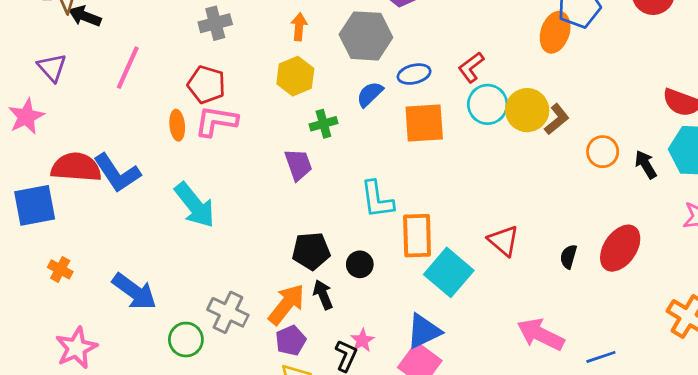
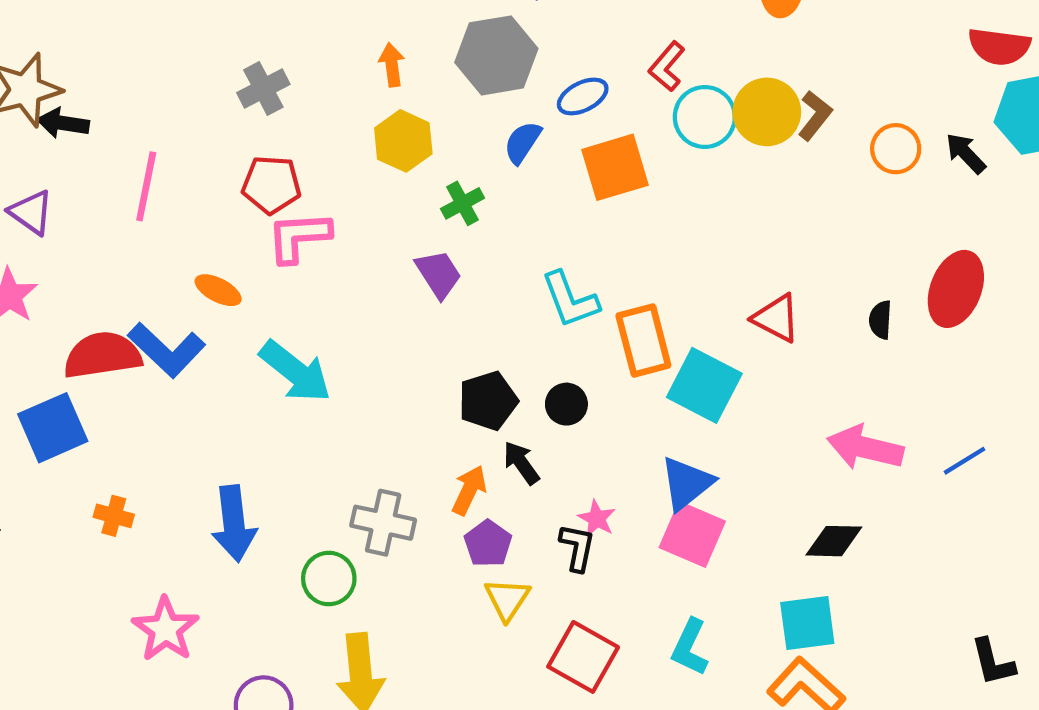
orange ellipse: (177, 125) -> (218, 290), moved, turned -44
blue arrow: (134, 292) -> (234, 524), turned 60
orange arrow: (286, 304) -> (469, 490), size x0.7

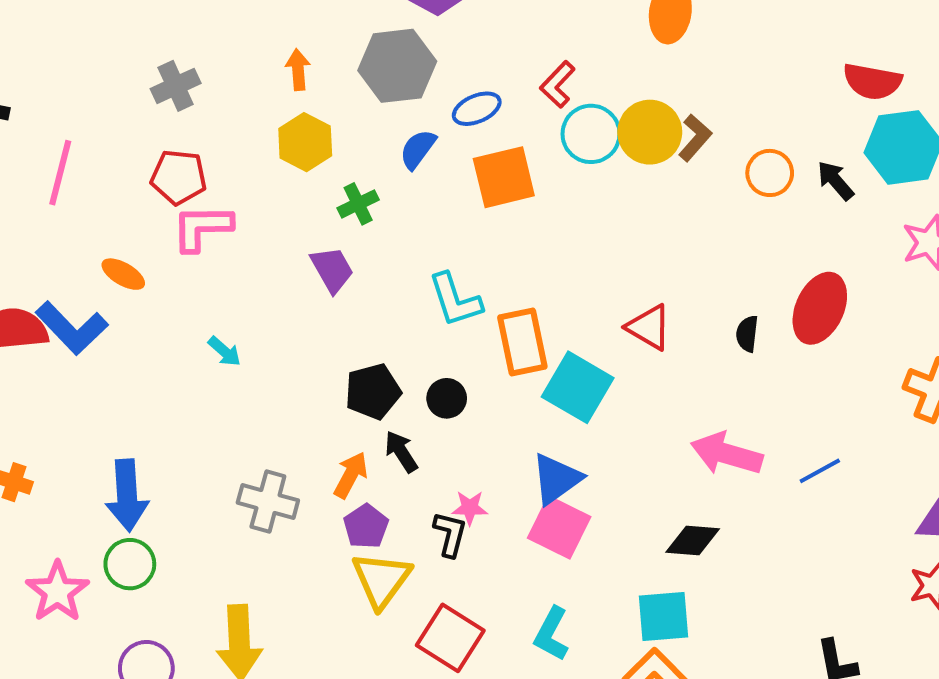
cyan arrow: (295, 372) -> (224, 351), moved, size x0.5
pink star: (597, 519) -> (470, 508), turned -30
green circle: (329, 579) -> (130, 564), moved
yellow triangle: (507, 599) -> (381, 580), size x1.4

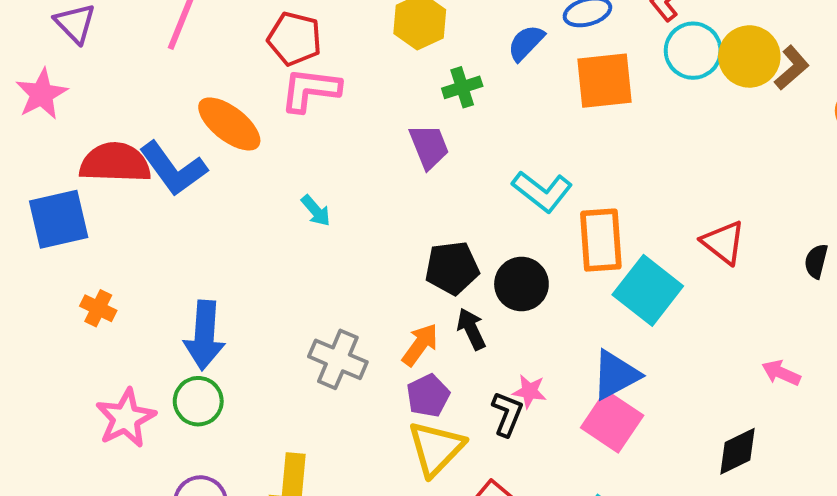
orange ellipse: (123, 274) -> (229, 124), size x1.6
cyan L-shape: (455, 300) -> (542, 191), turned -42
black circle: (447, 398) -> (521, 284), size x1.4
pink arrow: (727, 454) -> (781, 373), size x0.6
black diamond: (693, 540) -> (738, 451), turned -38

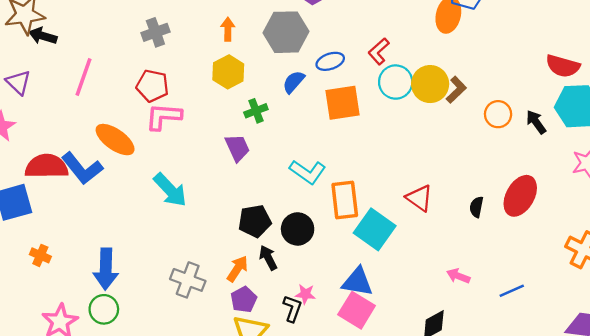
cyan arrow: (316, 211) -> (170, 190), size x1.8
blue triangle: (616, 375) -> (357, 282), turned 40

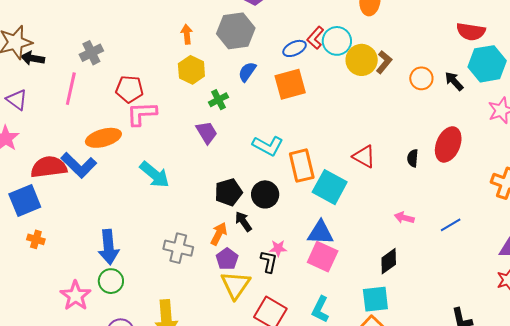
gray cross: (155, 32) -> (91, 53), moved
blue ellipse: (330, 61) -> (295, 48), moved
cyan circle: (396, 82) -> (337, 41), moved
orange ellipse: (115, 140) -> (103, 138), turned -44
orange cross: (40, 255) -> (36, 239), moved

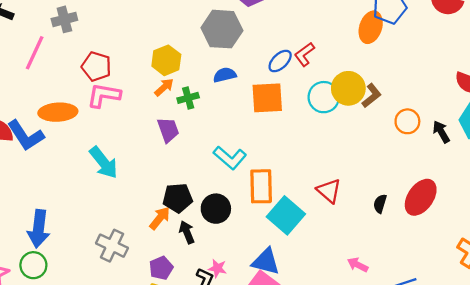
orange arrow: (187, 34) -> (164, 87), moved, turned 42
cyan circle: (337, 41) -> (324, 97), moved
blue ellipse: (295, 48) -> (280, 61), turned -30
blue semicircle: (247, 72) -> (225, 75), turned 30
orange arrow: (219, 234) -> (160, 218), moved

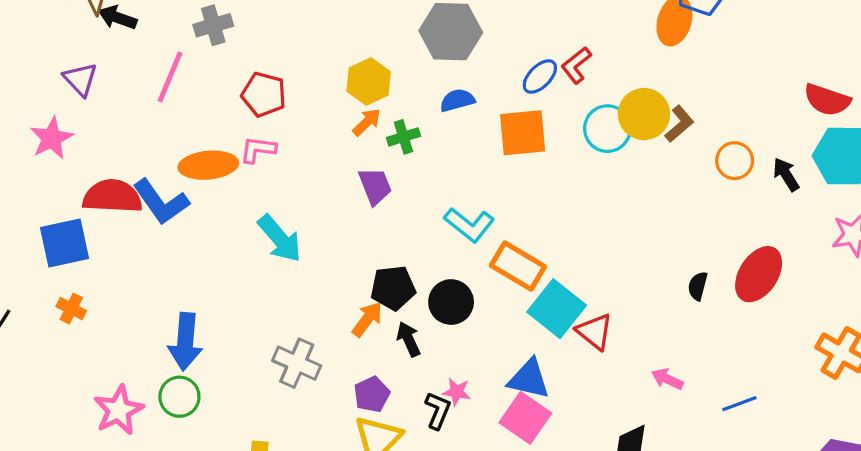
pink L-shape: (104, 95) -> (258, 150), moved, size x0.7
orange rectangle: (261, 186) -> (518, 266), turned -56
red triangle: (329, 191) -> (595, 332), moved

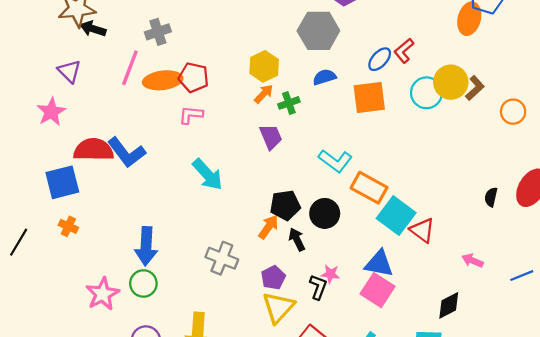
orange ellipse: (208, 165) -> (163, 80), moved

